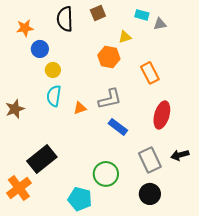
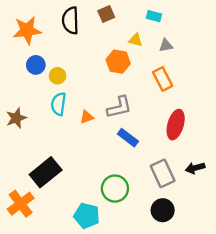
gray triangle: (160, 24) -> (166, 45), moved
orange star: (25, 28) -> (27, 30), size x1.5
yellow triangle: (125, 37) -> (136, 40), turned 32
blue circle: (40, 49) -> (36, 65), moved

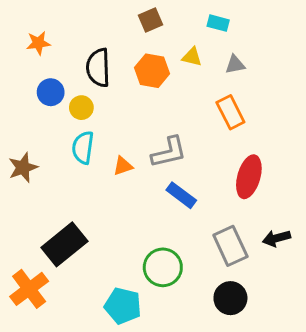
black semicircle: (70, 20) -> (98, 68), moved
orange star: (27, 30) -> (38, 43), size x0.6
orange hexagon: (118, 62) -> (152, 71), moved

